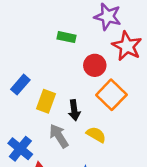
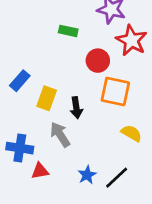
orange square: (111, 95) -> (115, 92), turned -32
yellow semicircle: (96, 135) -> (131, 133), moved
blue cross: (20, 149) -> (20, 148), turned -30

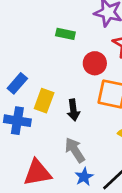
gray arrow: (60, 135) -> (75, 150), moved
blue cross: (20, 148) -> (17, 121), moved
red triangle: (40, 171) -> (37, 173), size x1.6

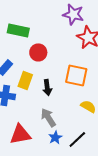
green rectangle: (65, 34) -> (18, 30), moved, size x1.5
red circle: (95, 63) -> (38, 52), moved

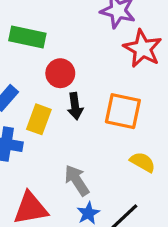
black arrow: (47, 87) -> (75, 106), moved

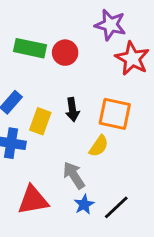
red circle: (60, 73) -> (65, 53), moved
yellow semicircle: (143, 162) -> (99, 146), moved, turned 95

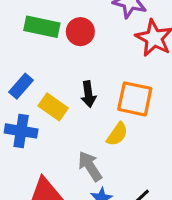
yellow rectangle: (40, 121) -> (53, 107), turned -75

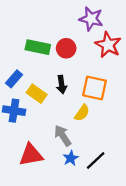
green rectangle: (42, 27) -> (38, 47), moved
red circle: (80, 32) -> (66, 48), moved

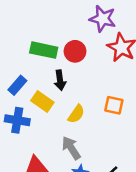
black arrow: (62, 85) -> (60, 80), moved
orange square: (94, 88) -> (114, 105), moved, size x0.7
yellow semicircle: (82, 113) -> (76, 114), moved

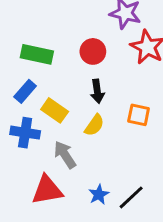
green rectangle: (44, 50) -> (37, 54), moved
black arrow: (60, 80) -> (97, 91), moved
gray arrow: (71, 148) -> (65, 155), moved

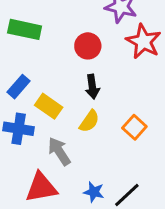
green rectangle: (37, 54) -> (25, 29), moved
orange square: (139, 115) -> (134, 127), moved, turned 30
blue star: (99, 194) -> (94, 192), turned -30

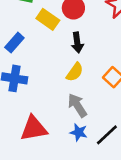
yellow rectangle: (49, 106) -> (48, 19), moved
gray arrow: (59, 151) -> (77, 105), moved

